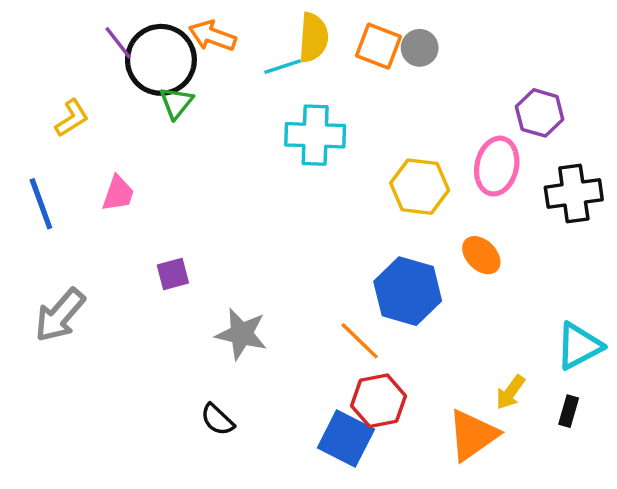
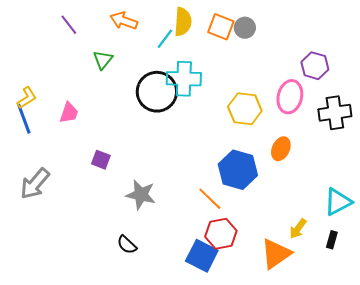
black circle: (161, 60) -> (157, 92), moved
cyan line: (283, 67) -> (165, 39), turned -35
yellow L-shape: (72, 118) -> (27, 98), moved
orange ellipse: (481, 255) -> (281, 149), turned 70
purple square: (173, 274) -> (101, 160), turned 36

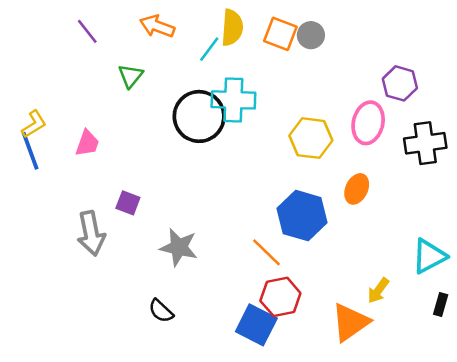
gray arrow: (35, 184) -> (91, 233), moved, turned -52
black rectangle: (332, 240) -> (441, 305), moved

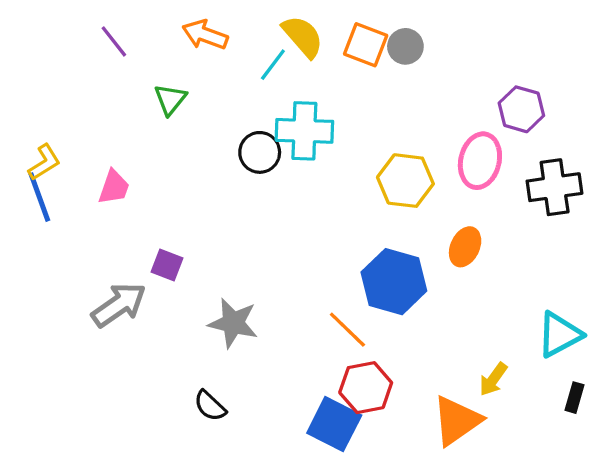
yellow semicircle: (232, 28) -> (303, 36), turned -45
black circle: (199, 116) -> (260, 152), size x0.6
gray arrow: (91, 233) -> (119, 305), turned -114

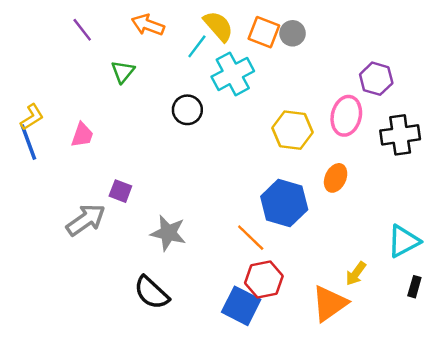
cyan cross: (304, 131) -> (233, 74), moved, turned -30
black semicircle: (210, 406) -> (151, 293), size x1.5

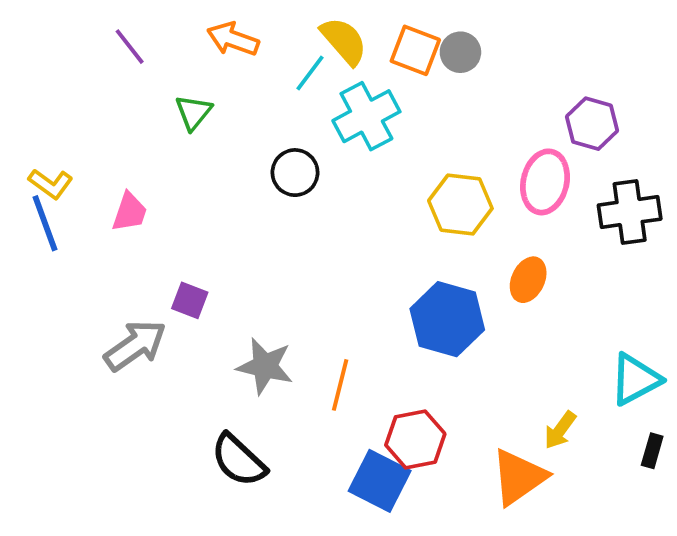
yellow L-shape: (32, 117) -> (51, 184), turned 68
orange line: (251, 238) -> (340, 385), moved, turned 60

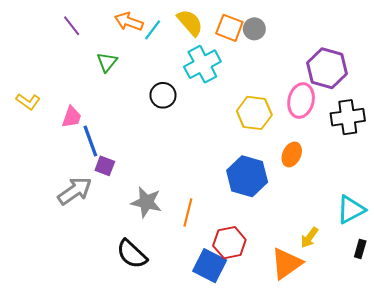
cyan line: (310, 73) -> (153, 30), moved
purple hexagon: (592, 124) -> (327, 68), size x1.4
blue line: (45, 223) -> (90, 141), moved

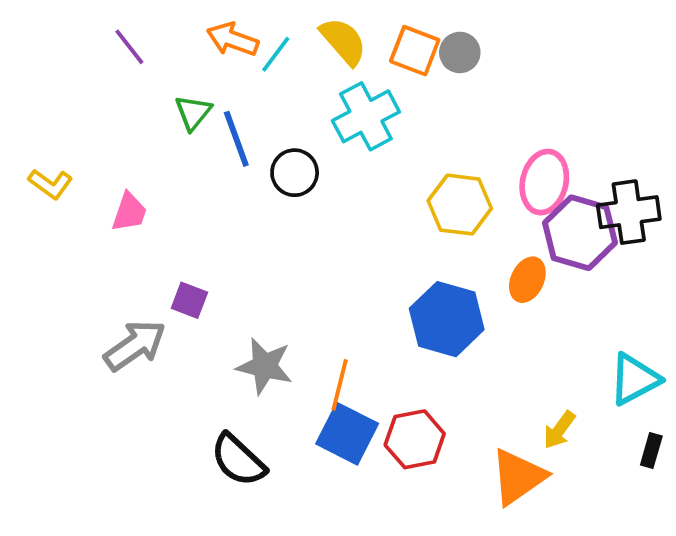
purple hexagon: (327, 68) -> (580, 233), moved
blue line: (90, 141) -> (236, 139), moved
blue square: (210, 266) -> (347, 434), moved

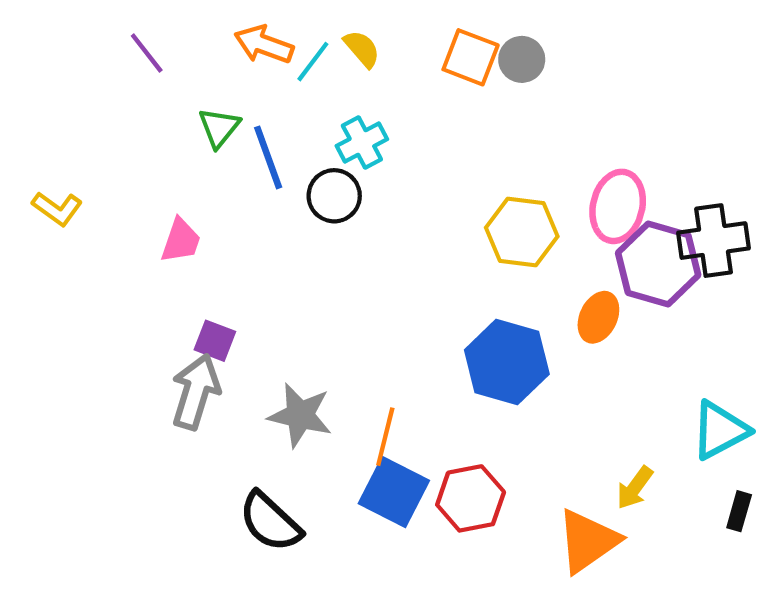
yellow semicircle: (343, 41) -> (362, 49), moved, size x0.7
cyan cross: (366, 116) -> (362, 143), moved, size x0.7
pink trapezoid: (129, 212) -> (181, 241), moved
gray arrow: (135, 345) -> (196, 392), moved, turned -38

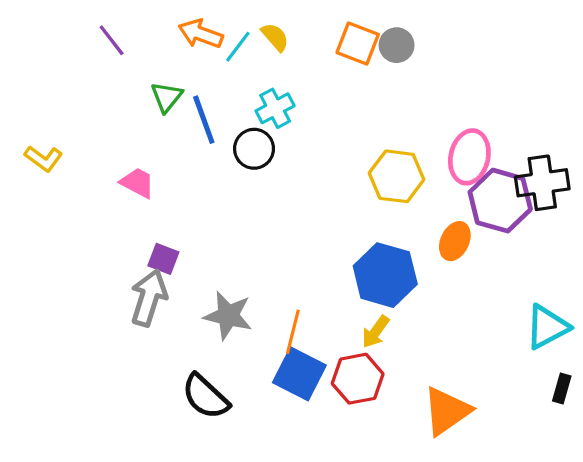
pink trapezoid: (181, 241) -> (137, 183), turned -81
yellow arrow: (635, 488) -> (375, 332), moved

